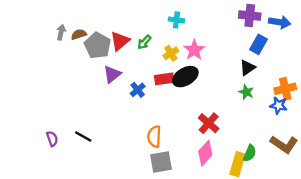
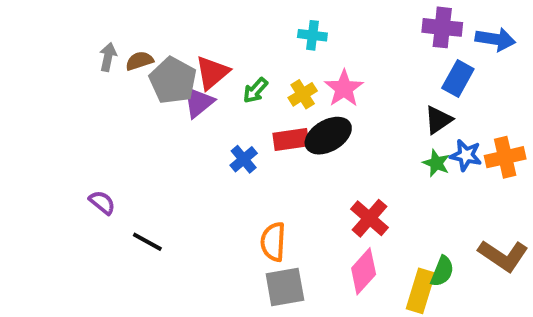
green arrow: (144, 42) -> (255, 90), moved
purple triangle: (112, 74) -> (198, 102), moved
blue star: (279, 105) -> (466, 155), moved
purple semicircle: (52, 139) -> (102, 202), moved, turned -32

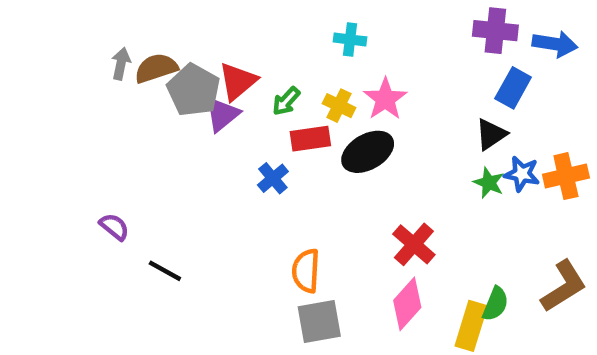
brown semicircle: (139, 61) -> (156, 68), size x1.4
yellow cross: (303, 94) -> (339, 106), turned -32
red rectangle: (291, 140) -> (310, 139), moved
brown L-shape: (503, 256) -> (564, 286), turned -66

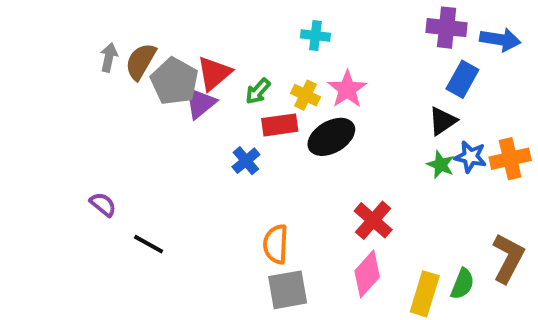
brown semicircle: (156, 68) -> (141, 61), turned -42
brown L-shape: (564, 286) -> (508, 258), turned -30
green semicircle: (495, 304) -> (462, 284), moved

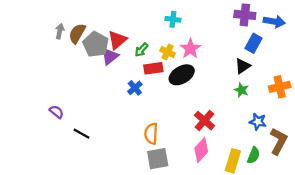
blue star: (470, 157) -> (258, 122), moved

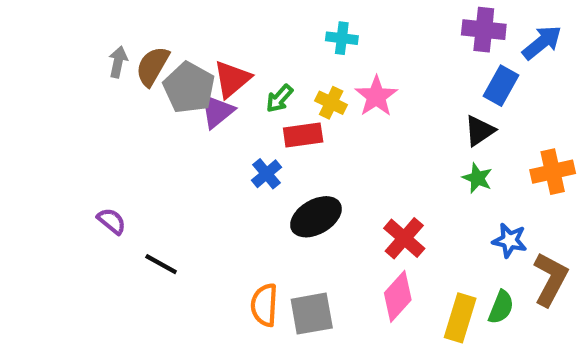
blue arrow: (274, 21) -> (542, 43), turned -48
black ellipse: (182, 75) -> (316, 217), moved
orange semicircle: (151, 134) -> (264, 305), moved

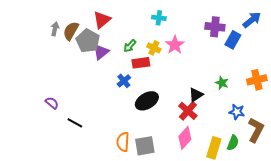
purple cross: (484, 30) -> (215, 27), moved
red triangle: (232, 79) -> (102, 20), moved
black triangle: (479, 131) -> (196, 95), moved

